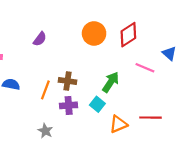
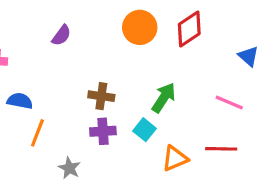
pink line: (145, 68) -> (229, 103), moved
orange line: (45, 90) -> (37, 133), moved

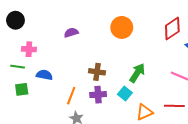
red diamond: (189, 29) -> (172, 29), moved
purple semicircle: (61, 35) -> (71, 33), turned -144
orange line: (37, 133) -> (71, 96), moved

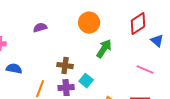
green arrow: (137, 73) -> (104, 49), moved
cyan square: (125, 94) -> (86, 81), moved

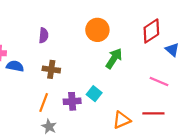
purple semicircle: (40, 28) -> (44, 35), turned 112
brown cross: (65, 66) -> (51, 69), moved
blue semicircle: (14, 69) -> (15, 66), moved

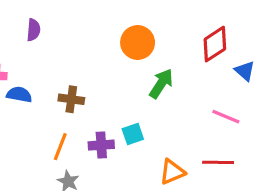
purple semicircle: (44, 35) -> (33, 30), moved
cyan square: (94, 94) -> (133, 134), turned 32

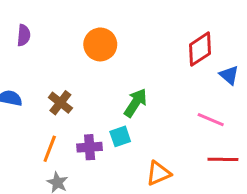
orange circle: (138, 42) -> (100, 44), moved
green arrow: (161, 84) -> (136, 103), moved
brown cross: (71, 99) -> (60, 103), turned 30
red line: (218, 162) -> (223, 159), moved

